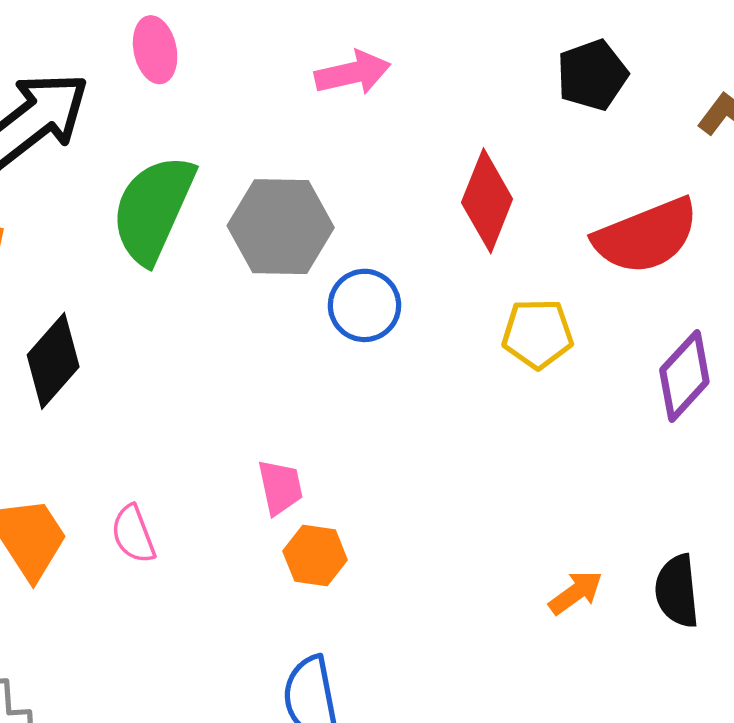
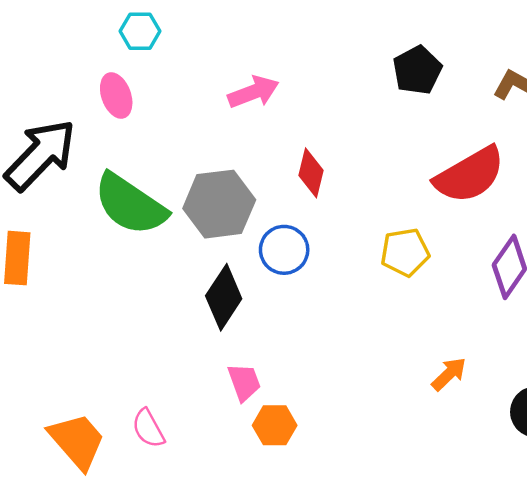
red diamond: (487, 201) -> (311, 173), moved, size x0.7
green semicircle: (153, 209) -> (130, 204), turned -72
black diamond: (53, 361) -> (224, 297), moved
orange arrow: (576, 593) -> (449, 374), moved

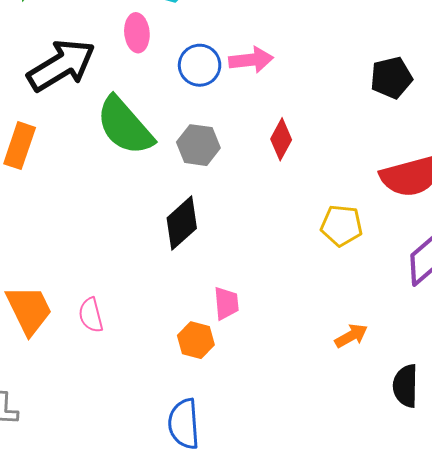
gray hexagon: (219, 204) -> (198, 145), size x0.7
blue circle: (284, 250) -> (200, 65), moved
pink trapezoid: (244, 382) -> (226, 303), moved

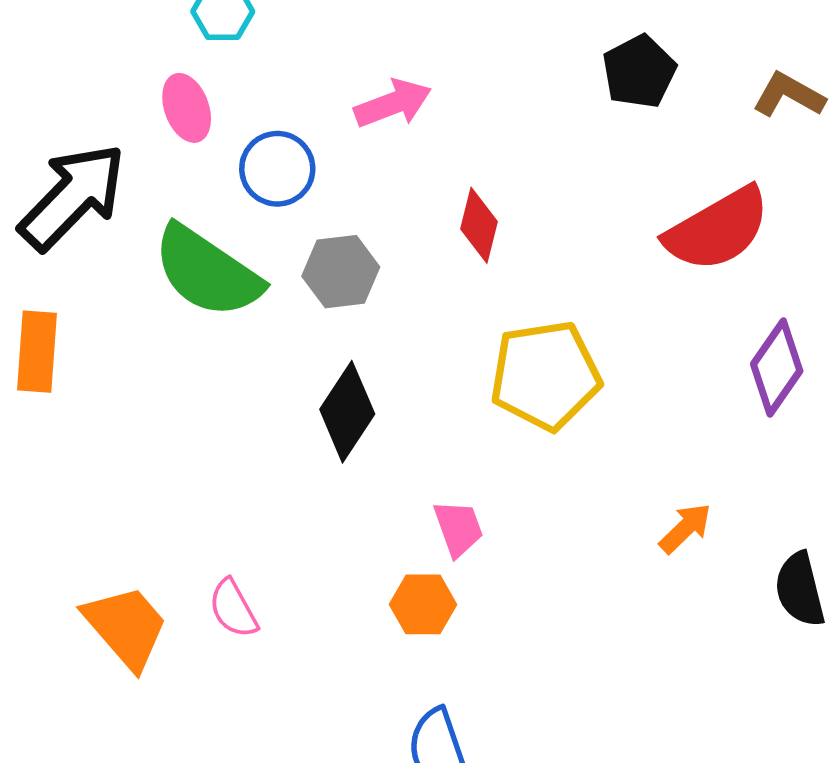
blue circle: (200, 65) -> (277, 169), moved
yellow pentagon: (341, 225) -> (545, 375), moved, size x1.5

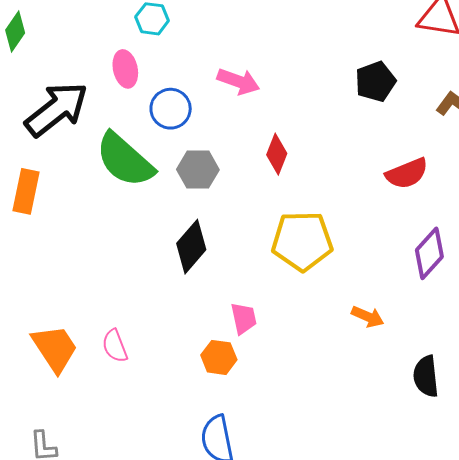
pink arrow: (393, 103) -> (238, 81), turned 33
red semicircle: (718, 229) -> (407, 173), size x0.7
orange arrow: (685, 528) -> (368, 317), moved, turned 60

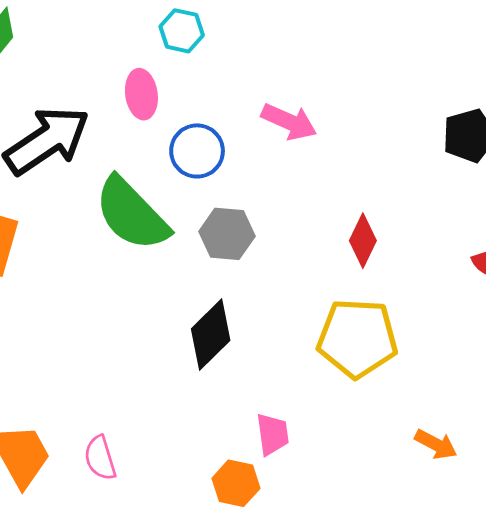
red diamond: (277, 154) -> (363, 241), moved

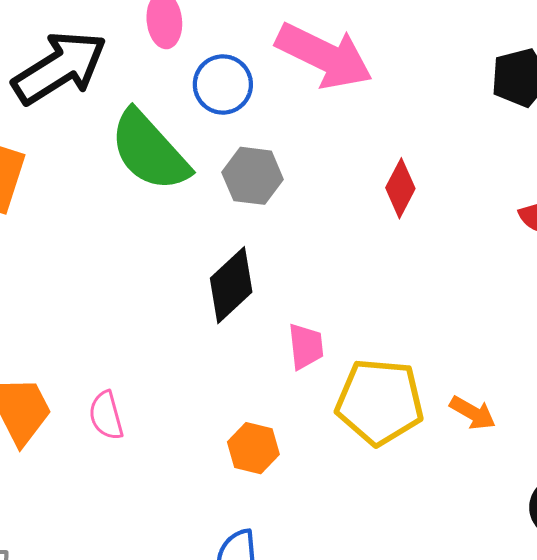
pink arrow: (289, 122) -> (324, 56), size x1.6
yellow pentagon: (357, 338) -> (380, 402), moved
pink trapezoid: (273, 434) -> (306, 346), moved

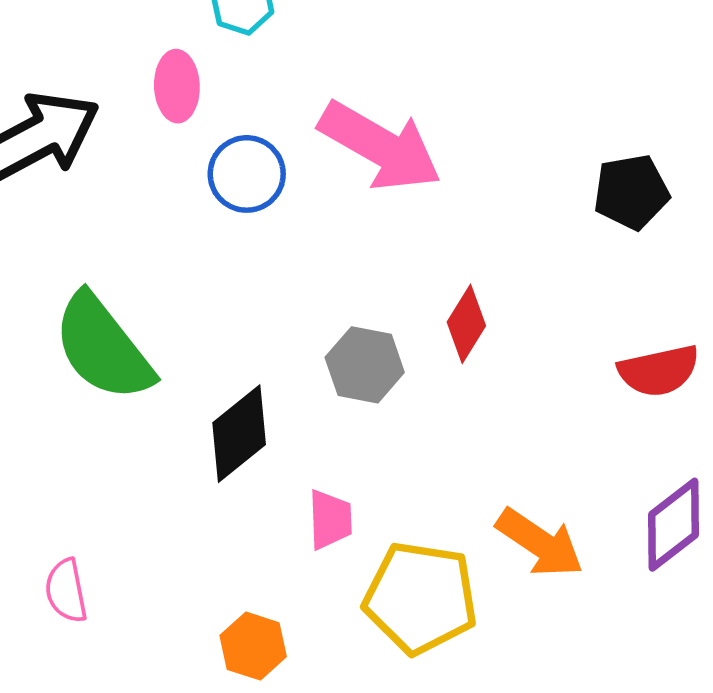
green semicircle: (149, 151) -> (103, 347), moved
gray hexagon: (253, 176) -> (365, 365), moved
orange arrow: (473, 413) -> (540, 543), moved, size x1.5

